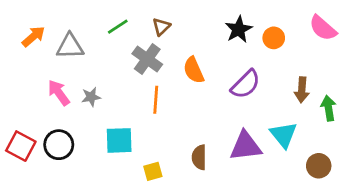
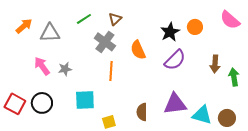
black star: (239, 29) -> (170, 32), moved
cyan triangle: (284, 135) -> (202, 115), moved, turned -35

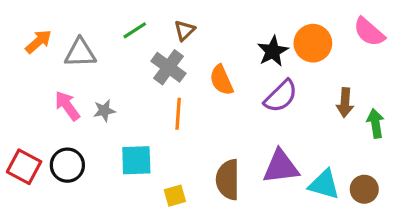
orange circle: (195, 27) -> (313, 43), size x1.5
brown semicircle: (142, 112) -> (228, 180), size x1.4

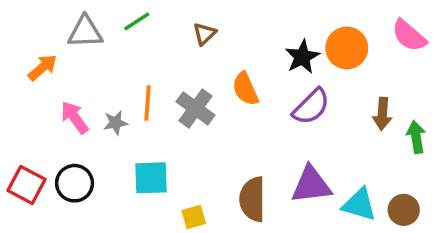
green line: (135, 30) -> (137, 21), moved
orange arrow: (38, 42) -> (43, 68), moved
gray triangle: (80, 53) -> (85, 32), moved
gray cross: (168, 67) -> (196, 108), moved
orange line: (178, 114) -> (147, 103), moved

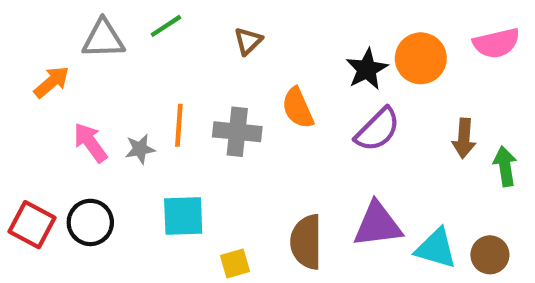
pink semicircle: (409, 36) -> (496, 43), turned -54
gray cross: (196, 108) -> (237, 132), turned -30

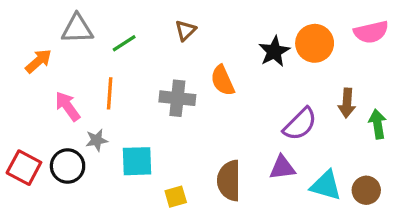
green line: (166, 26) -> (124, 43), moved
orange line: (179, 125) -> (110, 93), moved
purple semicircle: (378, 130) -> (300, 124), moved
gray star: (140, 149) -> (97, 140), moved
purple triangle: (378, 225) -> (282, 168), size x0.7

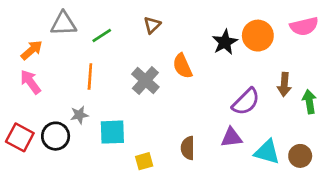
gray cross: (177, 98) -> (145, 81), turned 36
pink arrow: (68, 106) -> (30, 82), moved
brown semicircle: (229, 181) -> (188, 148), size x0.7

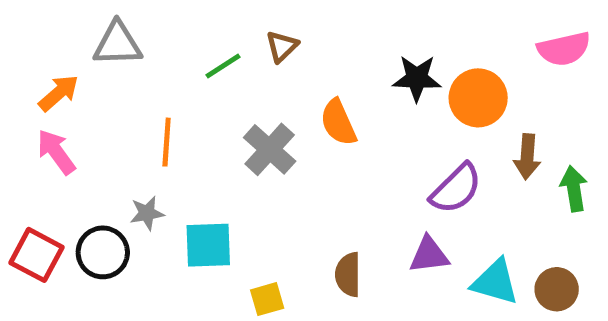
green line: (102, 36) -> (223, 66), moved
orange circle: (258, 36) -> (478, 98), moved
black star: (225, 42) -> (417, 78), turned 30

